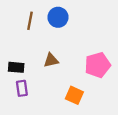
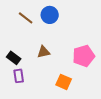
brown line: (30, 21) -> (26, 18), turned -63
black rectangle: (16, 67) -> (14, 58), turned 32

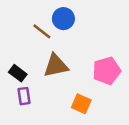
brown line: (26, 18) -> (42, 31), moved
brown triangle: (44, 52) -> (56, 66), size x1.5

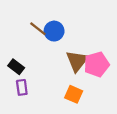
blue circle: (63, 19) -> (54, 31), moved
brown triangle: (56, 66) -> (77, 61), moved, turned -40

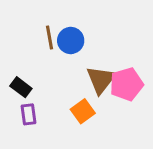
brown line: (38, 29) -> (50, 37), turned 42
orange square: (74, 94) -> (83, 111), moved, turned 30

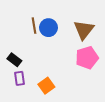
brown triangle: (101, 80) -> (84, 30), moved
orange square: (83, 111) -> (46, 86), moved

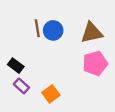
brown triangle: (84, 30) -> (92, 33), turned 40
purple rectangle: (19, 78) -> (21, 86), turned -40

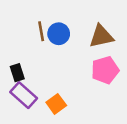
black rectangle: (16, 66) -> (17, 73), turned 35
purple rectangle: (21, 86) -> (24, 95), size x1.5

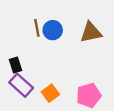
pink pentagon: (105, 70) -> (89, 95), moved

